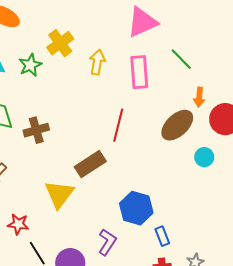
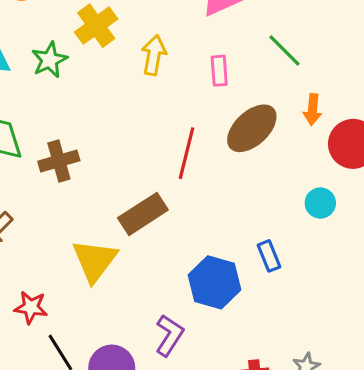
pink rectangle: (139, 72) -> (219, 71), size x0.6
brown ellipse: (177, 125) -> (252, 128), moved
blue rectangle: (162, 236) -> (269, 256), moved

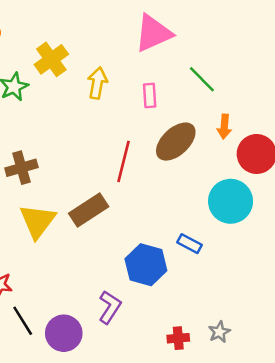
cyan circle: (320, 203) -> (231, 201), size x1.8
blue rectangle: (269, 256) -> (189, 244), turned -40
yellow triangle: (95, 261) -> (38, 221), moved

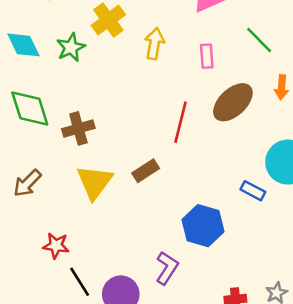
brown rectangle: (89, 210) -> (146, 171), size x0.7
blue rectangle: (189, 244) -> (253, 191), moved

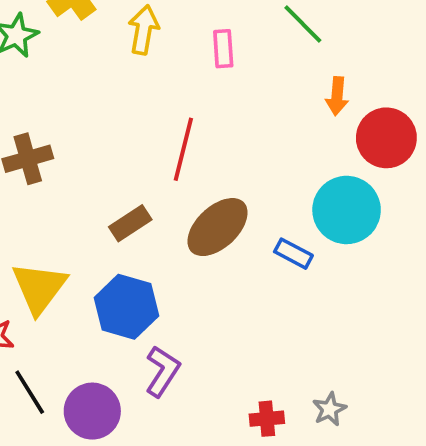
brown ellipse: (233, 102) -> (218, 227), moved
yellow triangle: (95, 182) -> (39, 288), moved
blue hexagon: (203, 226) -> (126, 307), moved

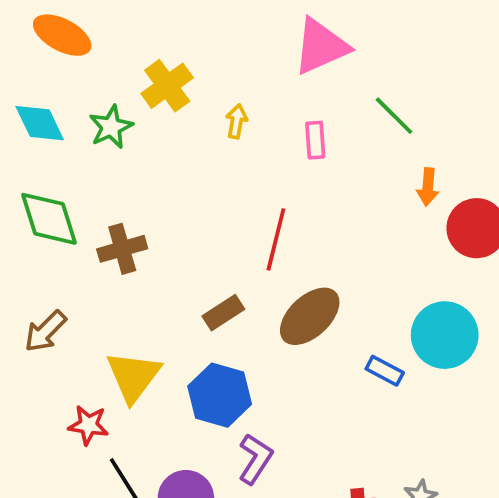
yellow arrow: (144, 30) -> (237, 121), size x0.7
cyan circle: (347, 210) -> (445, 335), moved
blue rectangle: (293, 254) -> (385, 371), moved

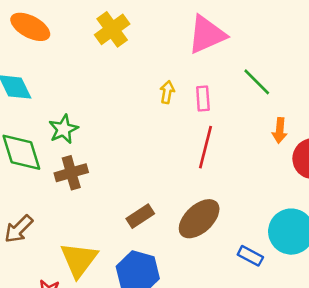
yellow cross: (167, 86) -> (112, 29), moved
yellow arrow: (237, 121) -> (167, 92), moved
green star: (111, 127) -> (64, 129), moved
red line: (276, 239) -> (206, 147), moved

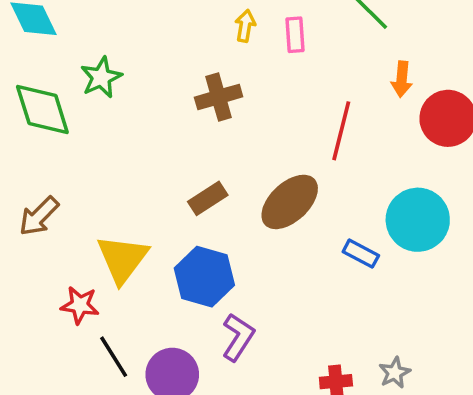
red line: (206, 147) -> (341, 131), moved
brown cross: (71, 173) -> (219, 97), moved

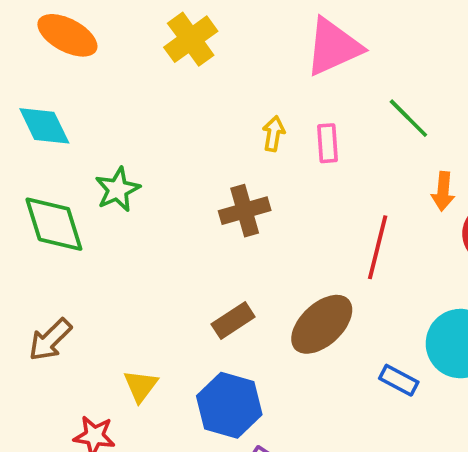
yellow triangle: (122, 259) -> (141, 386), size x0.6

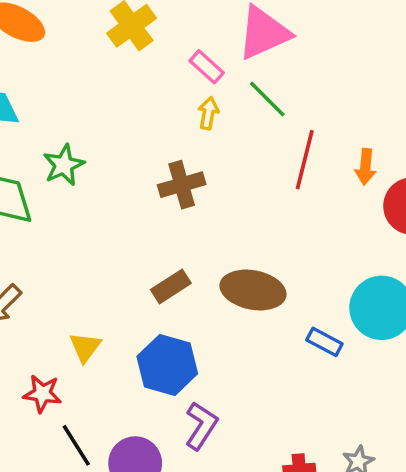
green line: (408, 118) -> (267, 99), moved
pink rectangle: (328, 143) -> (207, 67), moved, turned -44
red line: (378, 247) -> (305, 160), moved
brown ellipse: (322, 324) -> (253, 290), turned 54

